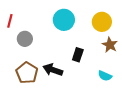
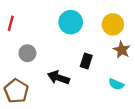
gray circle: (25, 39) -> (27, 53), moved
brown pentagon: (27, 73) -> (16, 91), moved

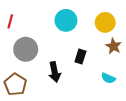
gray circle: (27, 53) -> (26, 49), size x1.5
black arrow: (58, 78) -> (55, 72), turned -120

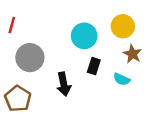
cyan circle: (66, 20) -> (84, 36), moved
cyan semicircle: (108, 78) -> (122, 79), moved

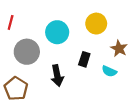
yellow circle: (123, 26) -> (96, 24), moved
cyan circle: (84, 36) -> (57, 32), moved

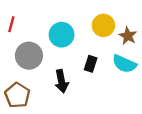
brown star: (119, 48) -> (128, 36), moved
cyan semicircle: (109, 71) -> (124, 64), moved, size x1.5

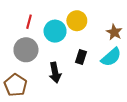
red line: (11, 24) -> (29, 22), moved
yellow circle: (103, 25) -> (77, 21), moved
cyan semicircle: (124, 64) -> (111, 57), turned -65

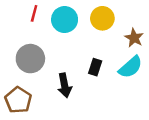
yellow circle: (77, 21) -> (102, 18), moved
red line: (29, 22) -> (34, 13), moved
cyan circle: (55, 31) -> (65, 20), moved

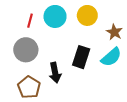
red line: (34, 13) -> (30, 21), moved
black rectangle: (95, 67) -> (81, 57), size x1.5
brown pentagon: (18, 100) -> (29, 87), moved

